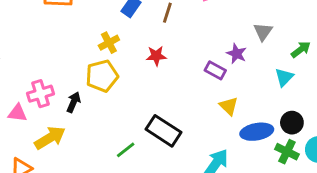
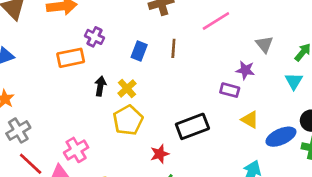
red star: (156, 56) -> (160, 154), moved
black arrow: (74, 102) -> (100, 86), moved
black rectangle: (163, 131) -> (192, 126), moved, turned -40

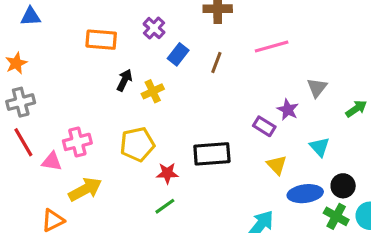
purple cross: (94, 37) -> (154, 28), moved
cyan triangle: (294, 81) -> (320, 147), moved, turned -30
yellow pentagon: (128, 120) -> (137, 144), moved

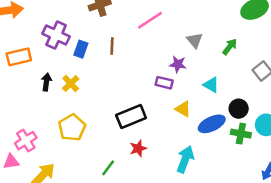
purple cross: (154, 28) -> (56, 35), size x1.5
red star: (167, 173) -> (138, 148), moved

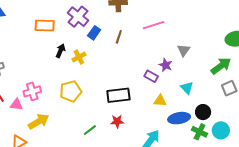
green arrow: (230, 47) -> (221, 66), moved, size x1.5
yellow triangle: (183, 109) -> (160, 101), turned -40

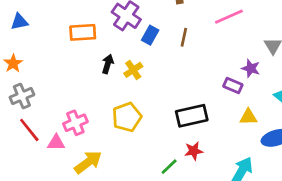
green line: (90, 130) -> (169, 167), moved

